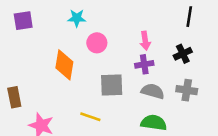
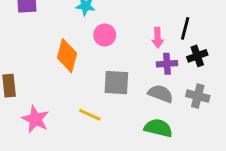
black line: (189, 17) -> (185, 28), moved
purple cross: (144, 64) -> (167, 64), moved

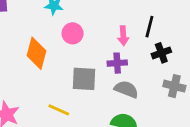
purple cross: (167, 64) -> (117, 63), moved
gray cross: (198, 96) -> (174, 86), moved

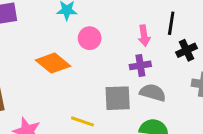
orange diamond: (37, 53) -> (53, 63), turned -60
gray square: (84, 79) -> (118, 98), moved

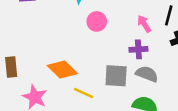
pink arrow: (144, 36) -> (144, 24), turned 150
orange diamond: (53, 63) -> (62, 69), moved

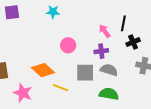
pink circle: (97, 21) -> (68, 45), moved

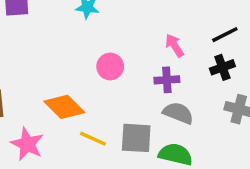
black line: (123, 23) -> (225, 35), moved, turned 49
gray square: (85, 73) -> (136, 138), moved

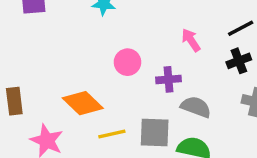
purple cross: (167, 80) -> (169, 79), moved
yellow line: (93, 139) -> (112, 134), turned -36

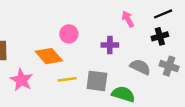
pink circle: (127, 62) -> (69, 34), moved
gray semicircle: (196, 107) -> (140, 67), moved

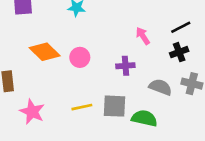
orange diamond: (49, 56) -> (45, 52), moved

